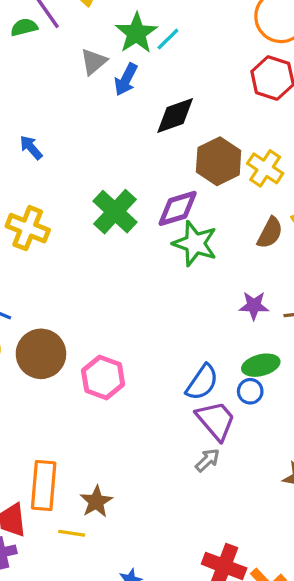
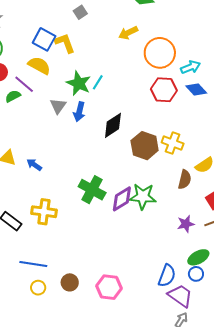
purple diamond: (178, 208) -> (122, 199), moved
brown circle: (41, 354) -> (70, 282), size x0.6

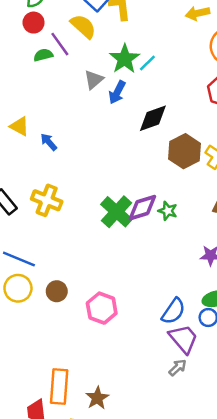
green cross: (92, 190) -> (116, 212), moved
green star: (143, 197) -> (168, 211), size x0.6
yellow circle: (38, 288) -> (18, 288), size x1.5

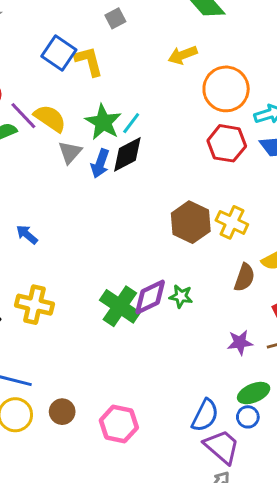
yellow semicircle: (83, 26) -> (50, 118), moved
black diamond: (153, 118) -> (127, 154), moved

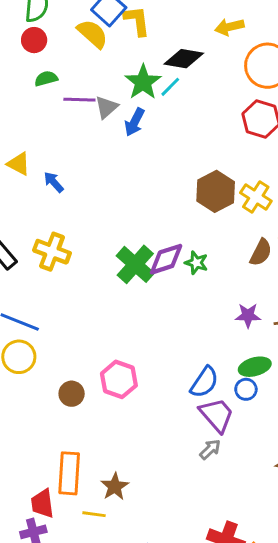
purple line: (23, 116) -> (79, 100), moved, turned -52
yellow semicircle: (50, 118) -> (93, 34), moved
black diamond: (127, 154) -> (184, 59), moved, turned 30
brown circle: (62, 412) -> (72, 394), moved

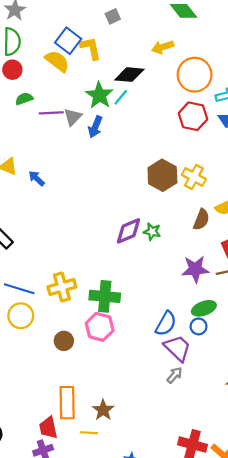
yellow cross: (52, 252) -> (62, 287), moved, turned -32
green cross: (135, 264) -> (105, 296), moved, turned -32
purple star: (248, 315) -> (195, 269), size x1.4

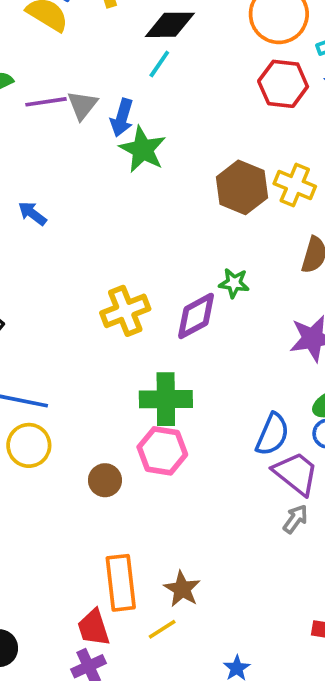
green star: (99, 95) -> (143, 149), moved
purple diamond: (128, 231) -> (196, 316), moved
yellow cross: (62, 287) -> (125, 311), moved
yellow line: (89, 433) -> (162, 629), turned -30

